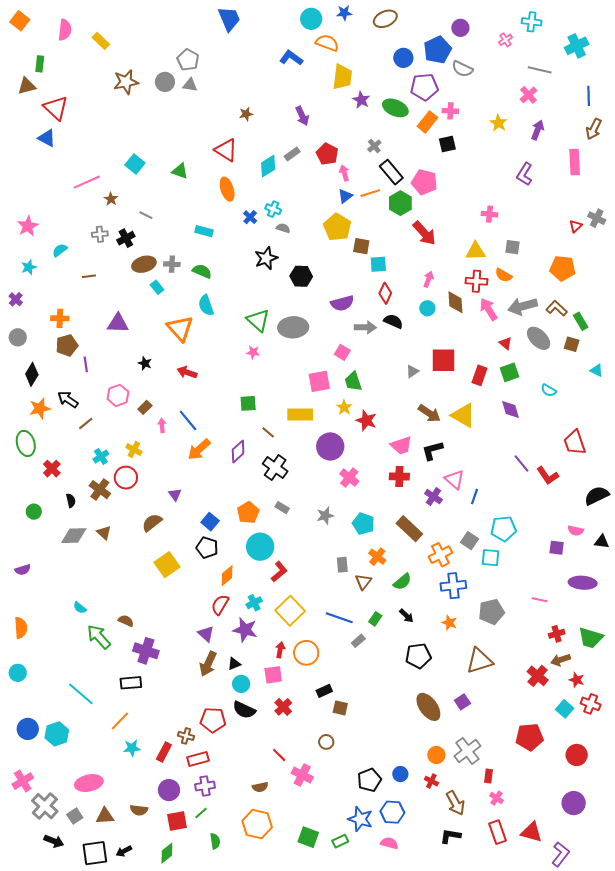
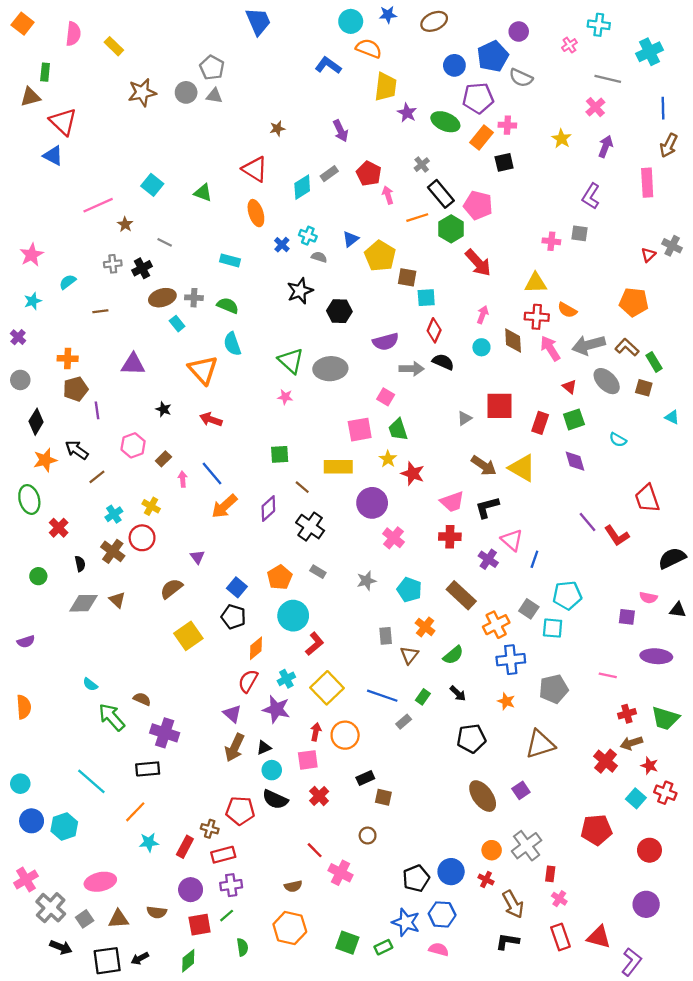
blue triangle: (345, 196) -> (351, 239), moved
gray square: (513, 247) -> (580, 233), moved
cyan circle: (18, 673) -> (20, 784), moved
blue circle: (400, 774) -> (451, 872), size x1.5

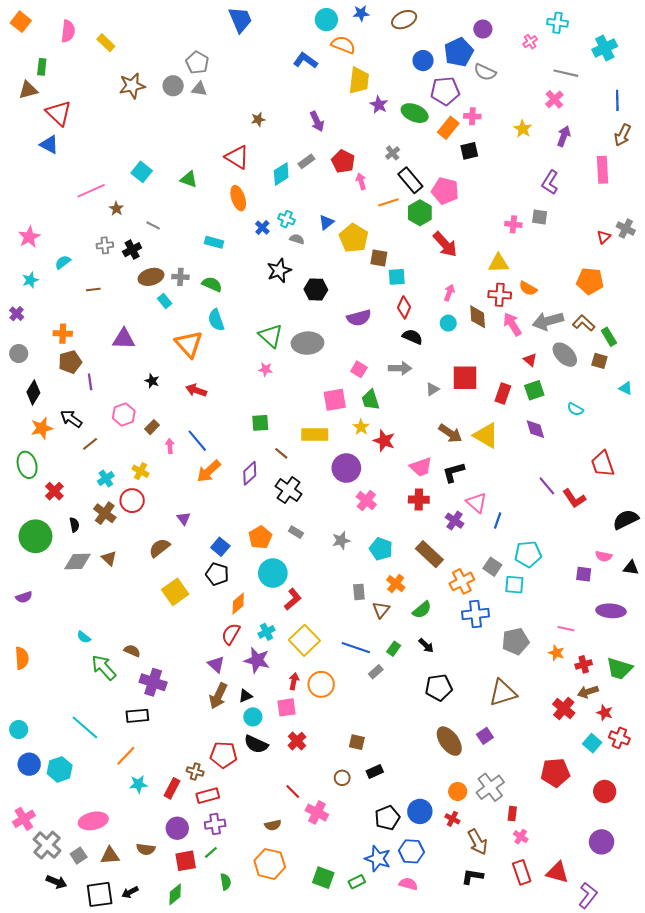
gray arrow: (412, 369) -> (400, 368), moved
green circle: (38, 576) -> (35, 536), size x2.0
orange star: (506, 701) -> (556, 653), moved
black rectangle: (365, 778) -> (375, 772), moved

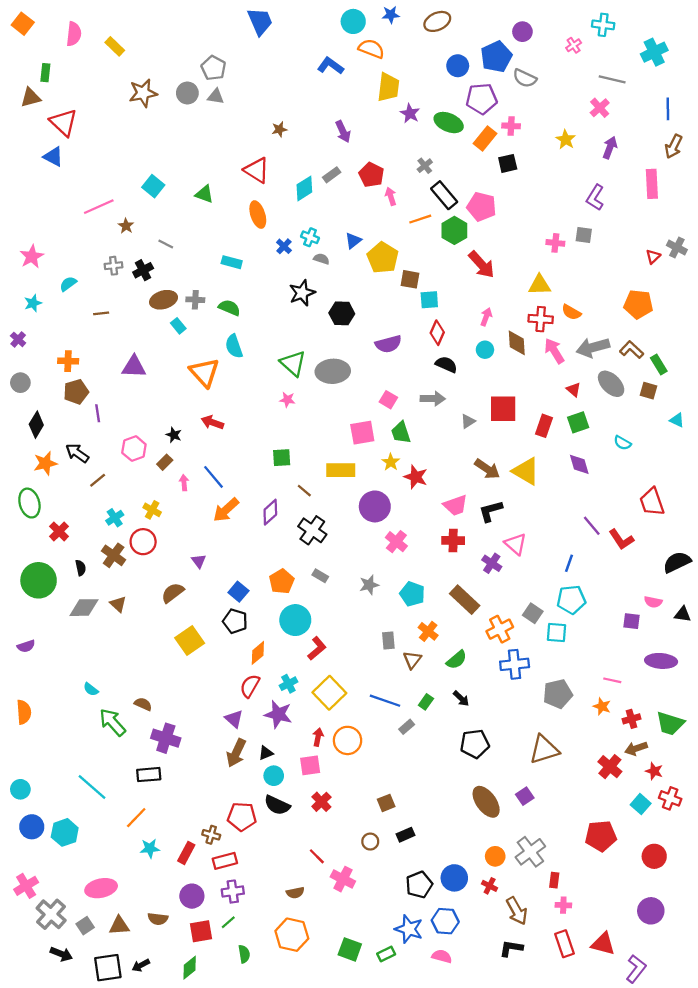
black star: (152, 381) -> (174, 435), moved
blue line: (498, 521) -> (569, 563), moved
brown square: (357, 742) -> (386, 803), turned -35
pink cross: (521, 837) -> (563, 905), turned -32

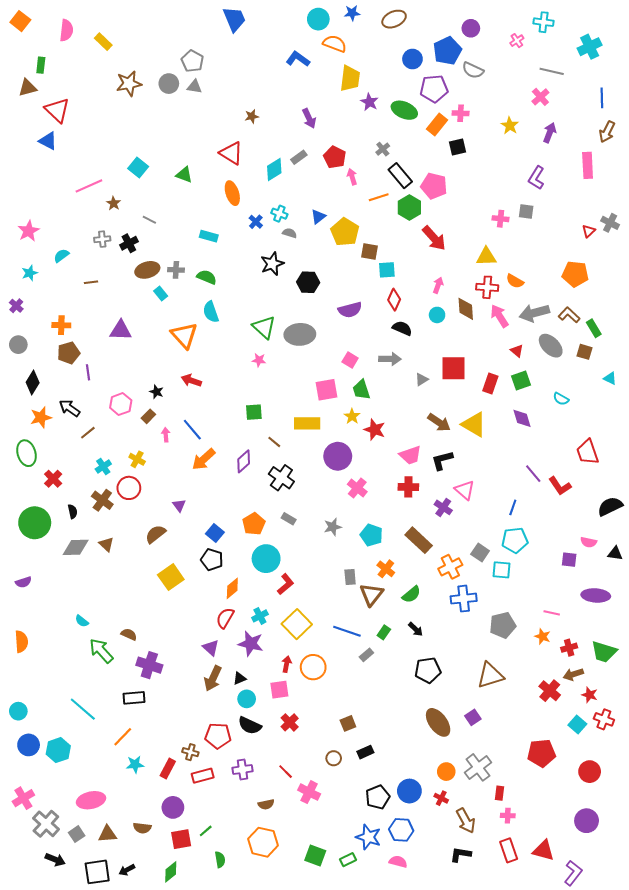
brown triangle: (412, 660) -> (372, 594), size x1.4
purple cross: (233, 892) -> (243, 770), moved

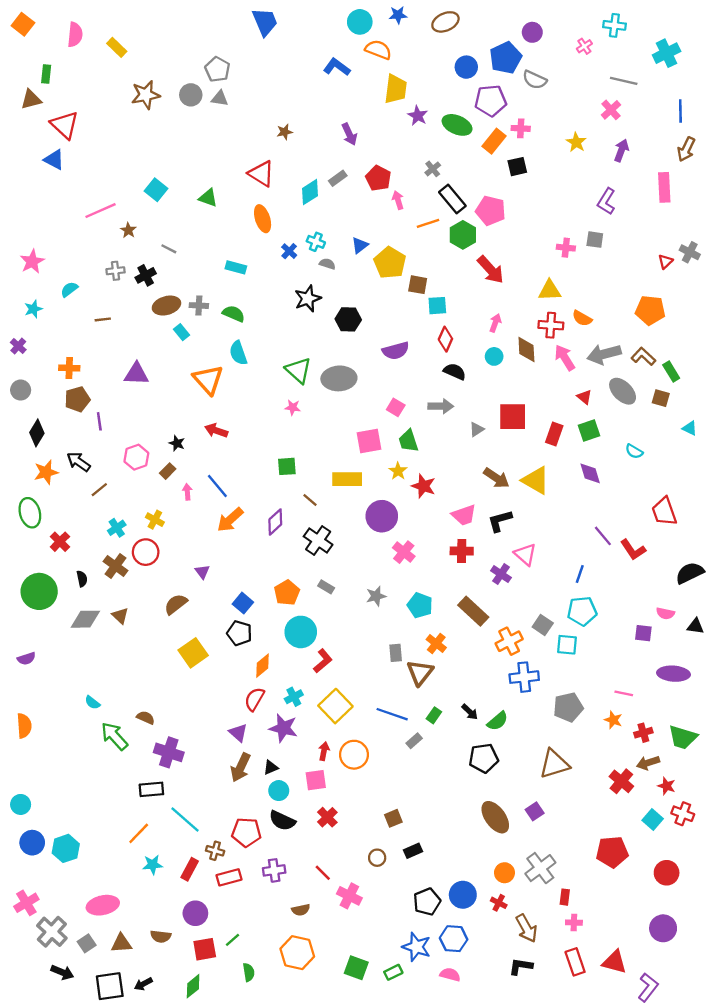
green semicircle: (411, 594) -> (498, 721), moved
cyan line: (83, 709) -> (185, 819), moved

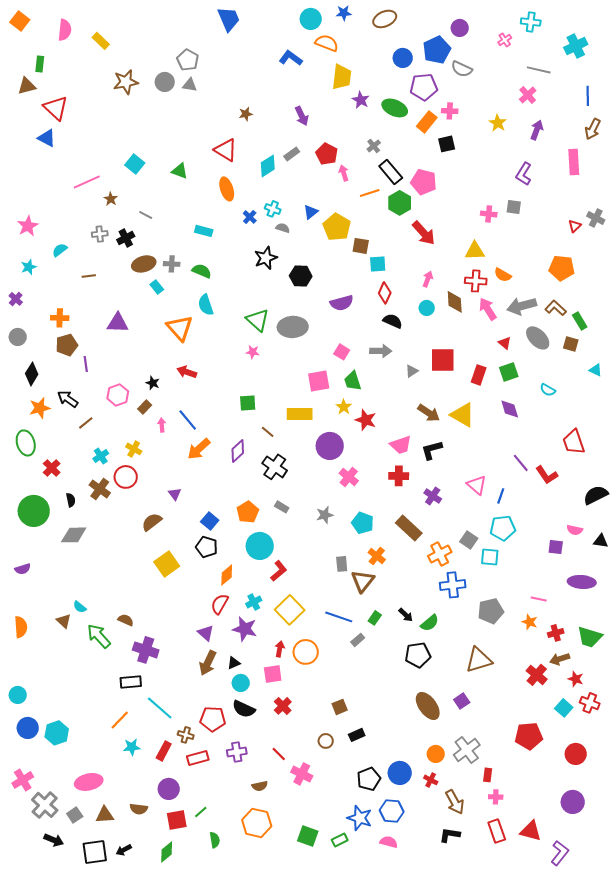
pink triangle: (525, 554) -> (477, 485), moved
brown triangle: (120, 616) -> (64, 621), moved

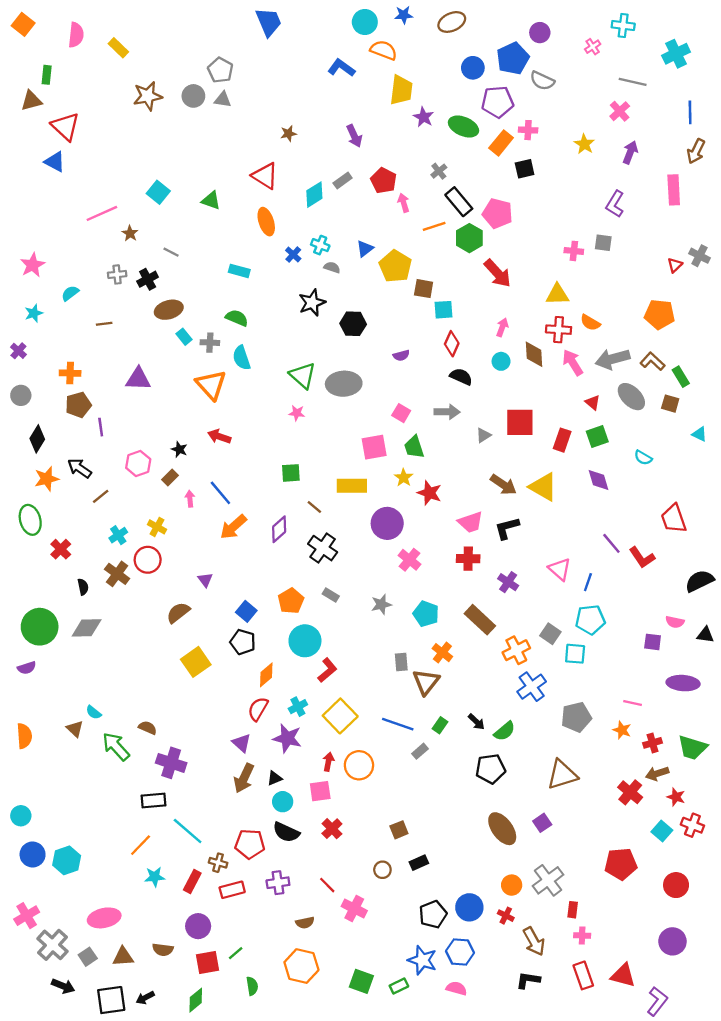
gray cross: (172, 264) -> (210, 343), moved
purple semicircle: (342, 303) -> (401, 355), size x0.6
green circle: (34, 511) -> (40, 627), moved
blue cross: (453, 585) -> (532, 687), turned -30

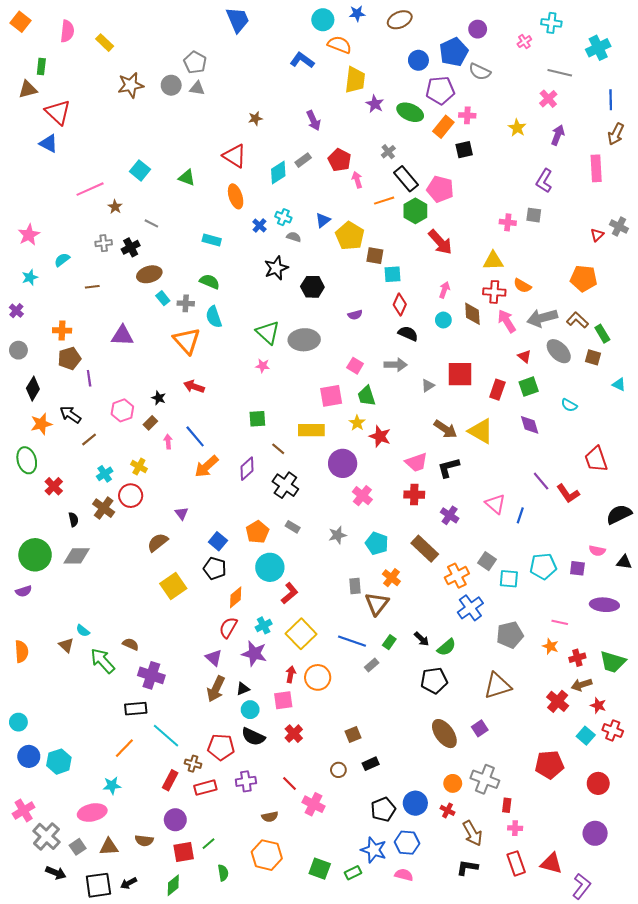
cyan pentagon: (590, 620) -> (543, 566), moved
cyan star: (155, 877) -> (112, 785), moved
gray cross: (548, 880) -> (485, 779), turned -32

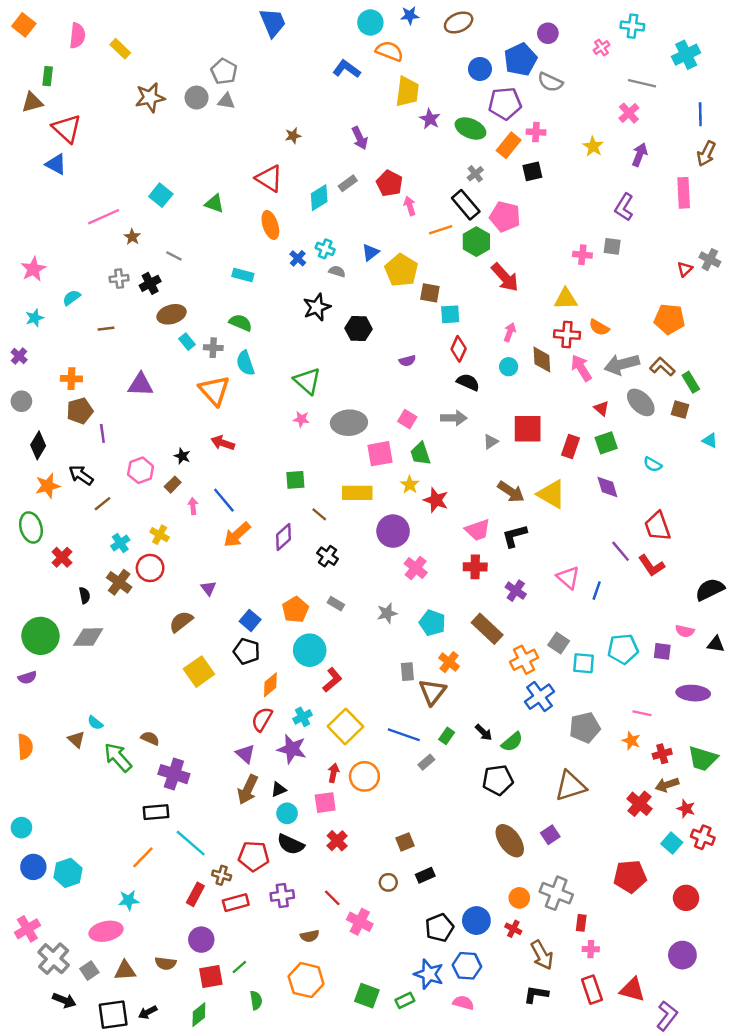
gray cross: (388, 152) -> (475, 174), moved
gray ellipse: (304, 340) -> (349, 423), moved
red trapezoid: (596, 459) -> (657, 526), moved
black cross: (285, 485) -> (328, 556), size x0.7

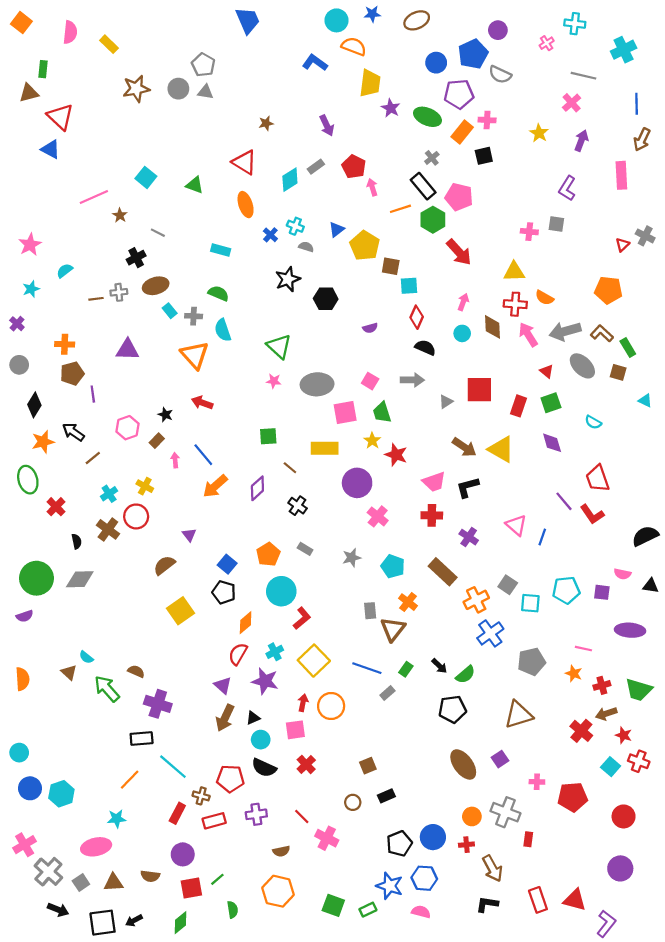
gray cross: (119, 279) -> (119, 292), moved
red cross: (513, 929) -> (466, 845), turned -32
pink cross: (591, 949) -> (537, 782), moved

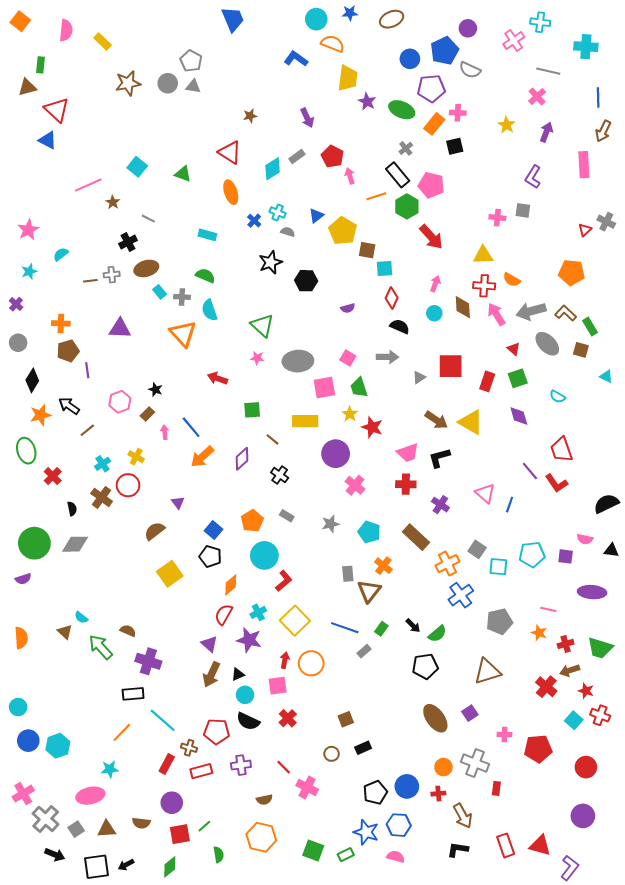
pink cross: (547, 43) -> (514, 41), size x1.5
cyan cross: (624, 50) -> (586, 47), turned 30
red arrow: (202, 403) -> (218, 378), moved

